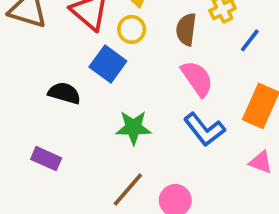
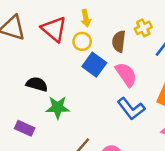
blue square: (108, 64) -> (94, 65), moved
green star: (133, 128) -> (58, 107), moved

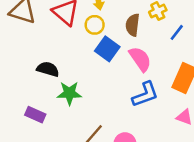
blue L-shape: (131, 109) -> (145, 94), turned -72

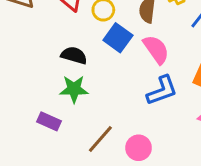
black semicircle: (48, 69) -> (74, 55), moved
purple rectangle: (35, 115) -> (49, 121), moved

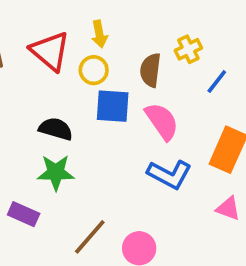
blue square: (118, 38) -> (113, 106), turned -32
blue L-shape: (162, 91) -> (169, 174), turned 48

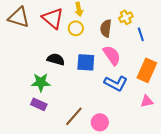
blue line: (217, 81) -> (141, 34), turned -56
blue square: (113, 106) -> (86, 62), moved
green star: (56, 172) -> (41, 82), moved
pink triangle: (228, 208) -> (147, 101), turned -32

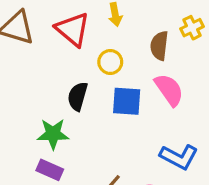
yellow circle: (76, 28) -> (110, 62), moved
black semicircle: (56, 59) -> (78, 96), turned -90
blue L-shape: (116, 83) -> (179, 157), moved

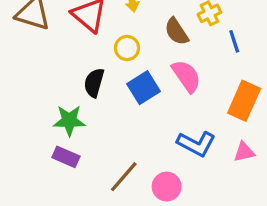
brown semicircle: (159, 46) -> (176, 32), turned -40
blue square: (127, 101) -> (143, 88), turned -36

